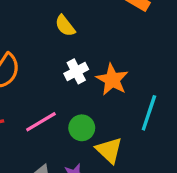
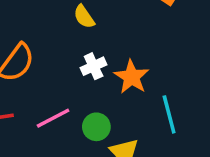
cyan line: (149, 113) -> (169, 114), turned -36

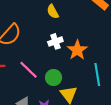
pink line: (53, 118) -> (28, 70), turned 66

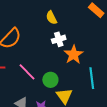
white cross: (55, 41) -> (59, 39), moved

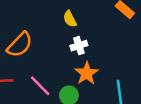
orange star: (74, 55) -> (87, 73), moved

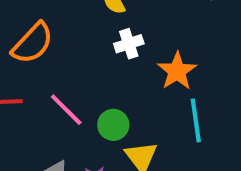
orange star: (87, 73) -> (177, 71), moved

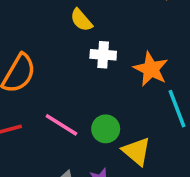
white cross: (129, 44) -> (103, 55), turned 35

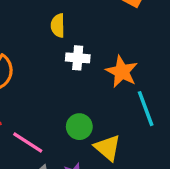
yellow semicircle: (81, 20) -> (58, 25), turned 40
pink line: (61, 125) -> (28, 143), moved

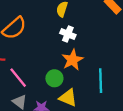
orange star: (122, 72) -> (72, 60), moved
yellow triangle: (108, 148) -> (68, 98), turned -36

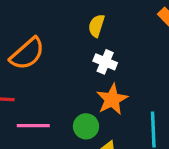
pink line: (18, 78) -> (33, 126), turned -50

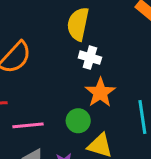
yellow semicircle: (96, 26) -> (78, 24), size x1.5

